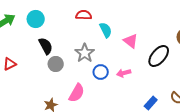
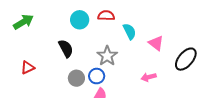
cyan circle: (36, 19) -> (80, 20), moved
gray circle: (56, 64) -> (76, 78), moved
blue circle: (101, 72) -> (97, 76), moved

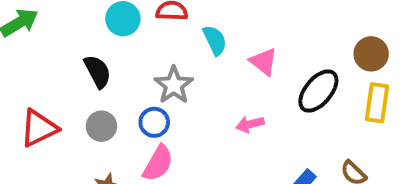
red triangle: (28, 68) -> (39, 128), moved, size x1.5
gray circle: (76, 78) -> (101, 126), moved

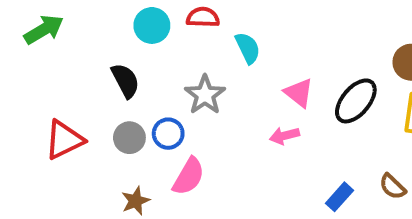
pink triangle: (264, 62) -> (299, 93), moved
blue circle: (154, 122) -> (168, 134), moved

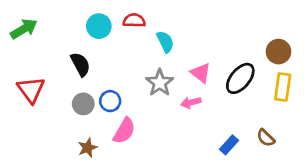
gray star: (205, 95) -> (160, 83), moved
red triangle: (64, 140) -> (31, 90), moved, turned -40

